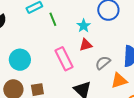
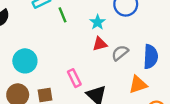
pink rectangle: (64, 59) -> (74, 78), moved, size x0.7
gray semicircle: (103, 63) -> (120, 53), moved

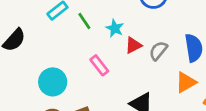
cyan star: (97, 22) -> (115, 28), moved
pink rectangle: (74, 78) -> (99, 65), moved

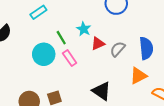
green line: (84, 21) -> (61, 38), moved
cyan circle: (53, 82) -> (44, 54), moved

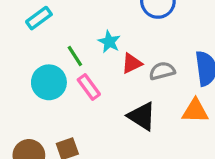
gray semicircle: (118, 49) -> (162, 71), turned 35
orange triangle: (138, 76) -> (195, 111), turned 30
black triangle: (102, 91) -> (142, 116), moved

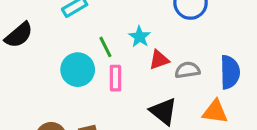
pink rectangle: (89, 87) -> (116, 78), turned 30

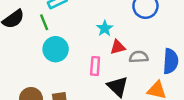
green line: (105, 47) -> (44, 22), moved
pink rectangle: (116, 78) -> (95, 66), moved

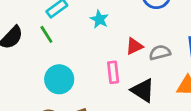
cyan star: (105, 28) -> (99, 19), moved
cyan circle: (56, 49) -> (59, 79), moved

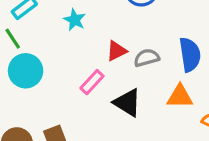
pink rectangle: (113, 72) -> (92, 82), turned 50
cyan circle: (59, 79) -> (26, 71), moved

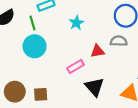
gray semicircle: (147, 58) -> (119, 41), moved

